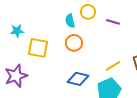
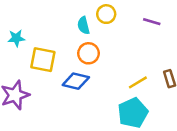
purple line: (113, 22) -> (152, 22), moved
blue diamond: (78, 79) -> (76, 81), moved

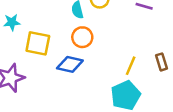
yellow line: (138, 82) -> (131, 66), turned -36

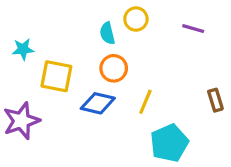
yellow line: (131, 66) -> (145, 102), moved

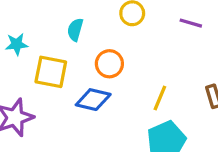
cyan semicircle: (107, 33) -> (75, 30), moved, turned 30
yellow line: (145, 102) -> (160, 98), moved

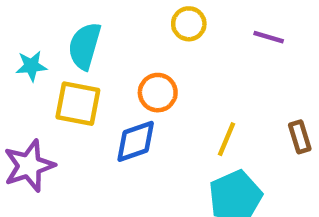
cyan semicircle: (75, 30) -> (85, 46), moved, size x1.5
blue diamond: (93, 100) -> (136, 141), turned -32

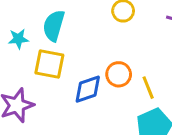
orange circle: (158, 93) -> (119, 74), moved
yellow line: (226, 139) -> (148, 88), turned -45

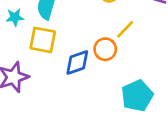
yellow line: (148, 88) -> (125, 29), moved, turned 66

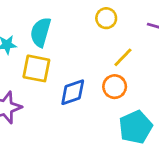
orange circle: (105, 49) -> (115, 87), moved

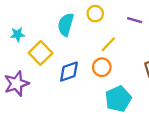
cyan semicircle: (41, 32) -> (66, 25), moved
yellow square: (36, 68) -> (41, 53), turned 35

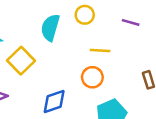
yellow line: (108, 44) -> (100, 50), turned 49
blue diamond: (69, 72) -> (54, 101), moved

